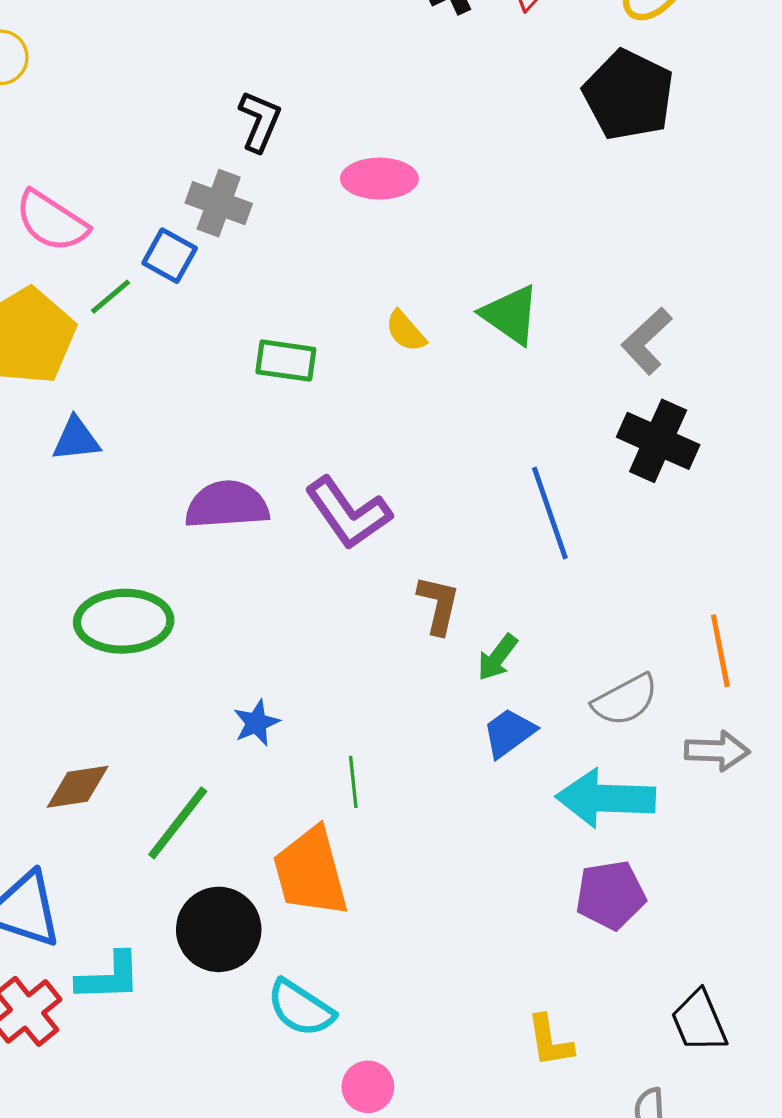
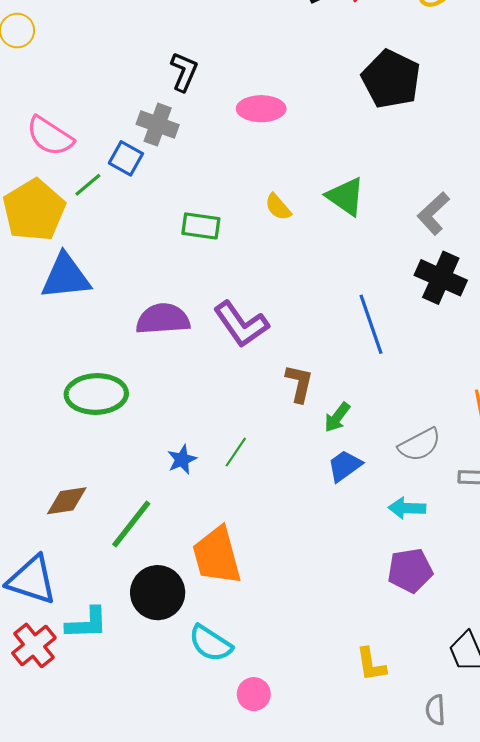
black pentagon: (629, 95) -> (391, 79), moved
blue triangle: (76, 439) -> (66, 277), size x1.6
green line: (353, 782) -> (236, 452), moved, turned 40
cyan arrow: (606, 798) -> (407, 508), size x0.6

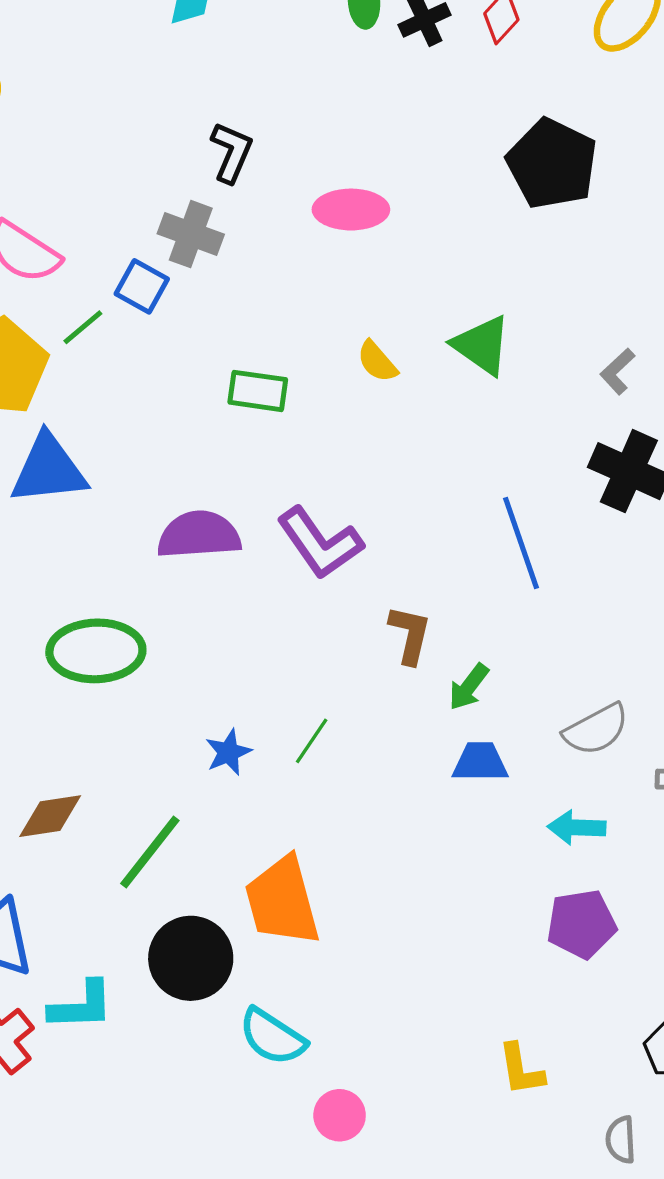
gray L-shape: (433, 213) -> (617, 371), size x0.7
blue trapezoid: (345, 466) -> (480, 762), turned 36

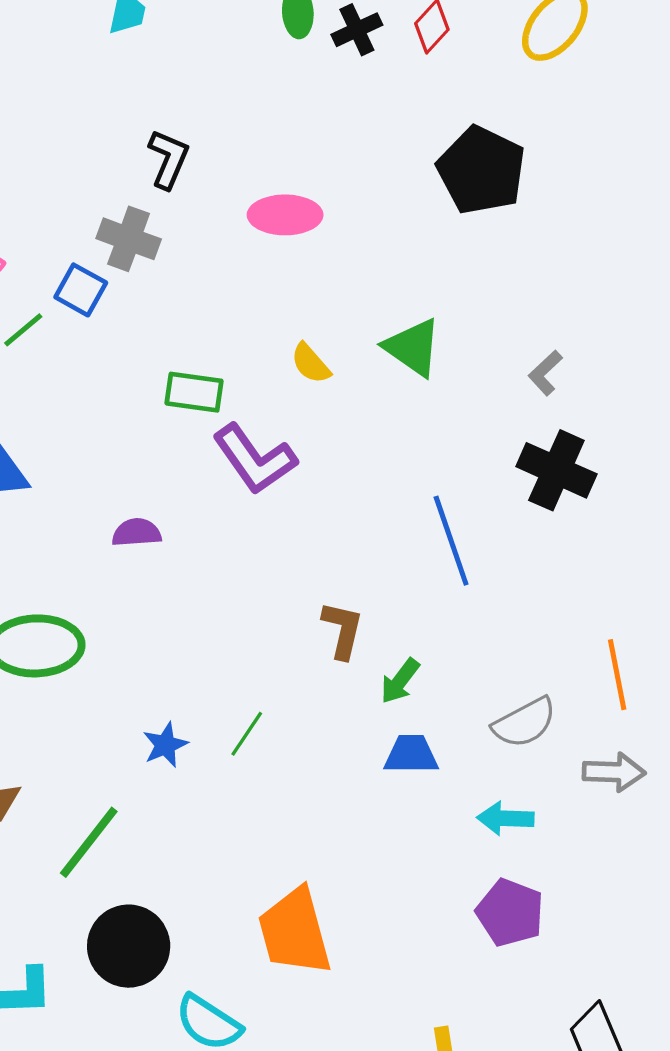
purple semicircle: (199, 535) -> (137, 533), size x0.6
purple L-shape: (320, 543) -> (255, 459), moved
orange trapezoid: (282, 901) -> (295, 932), moved
purple pentagon: (581, 924) -> (510, 913), turned 30

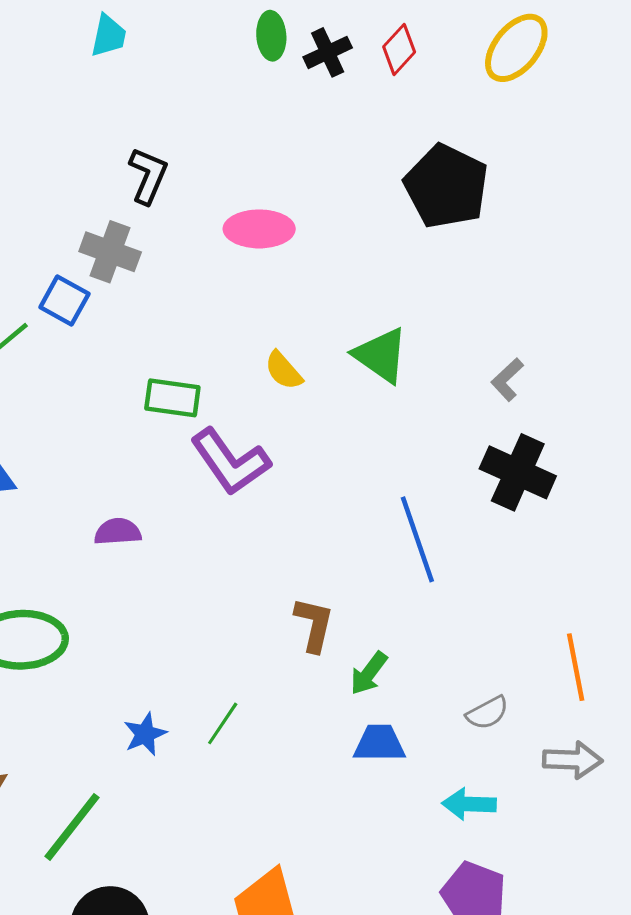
gray semicircle: (525, 723) -> (487, 713), size x0.7

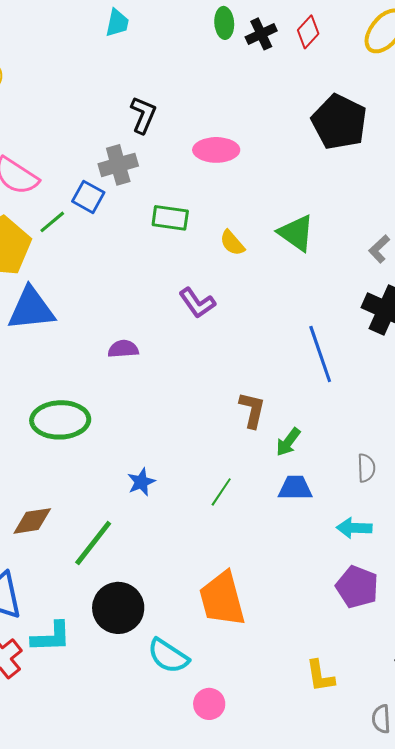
gray cross: (110, 252) -> (118, 165), turned -36
green rectangle: (172, 398) -> (170, 218), moved
purple L-shape: (230, 462) -> (197, 303), size x0.7
gray semicircle: (487, 713) -> (366, 468), turned -64
green line: (223, 723) -> (221, 492), moved

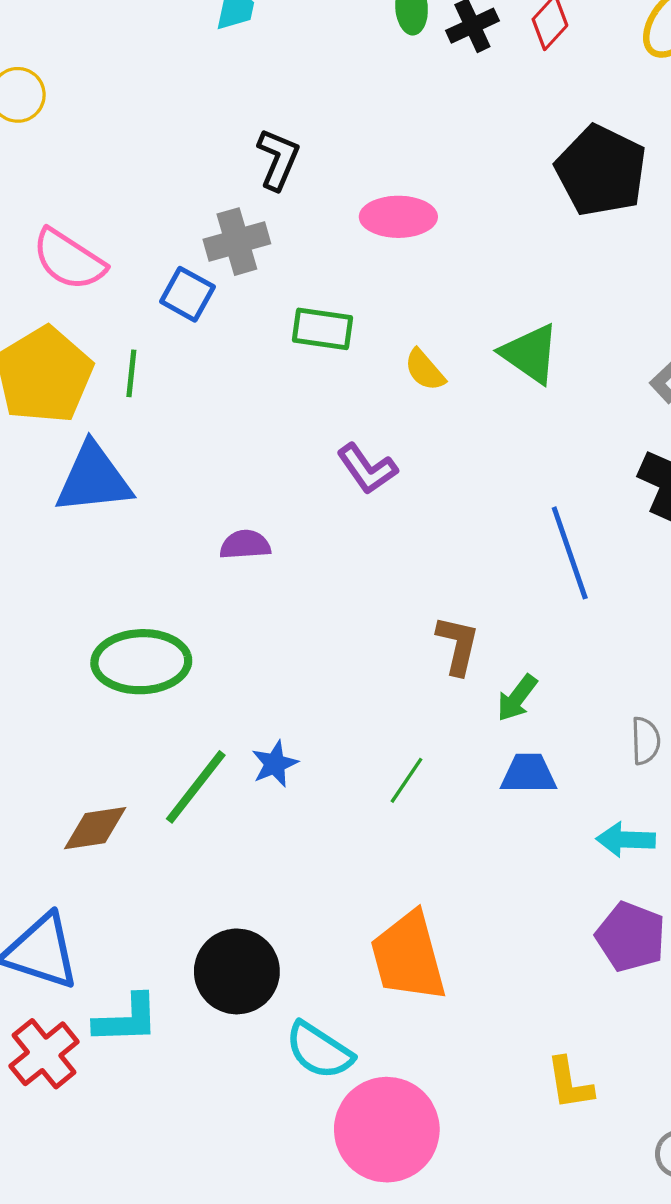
green line: (52, 222) -> (131, 373), moved, turned -44
green line: (93, 543) -> (196, 787), moved
pink circle: (209, 704) -> (387, 1130), size x2.0

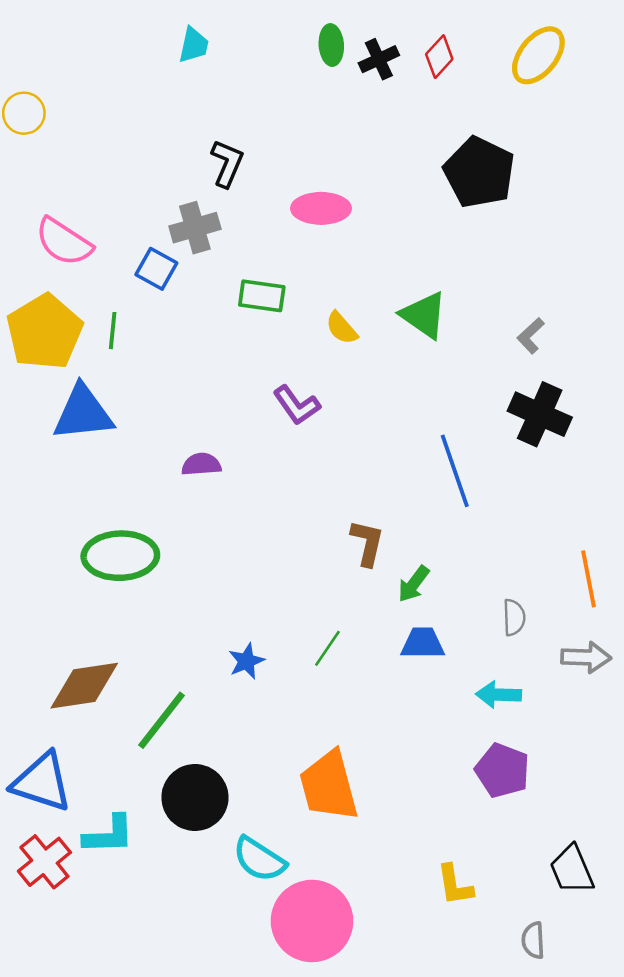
blue star: (275, 764) -> (246, 661), moved
green line: (196, 787) -> (162, 720), moved
brown diamond: (95, 828) -> (84, 686), size x1.4

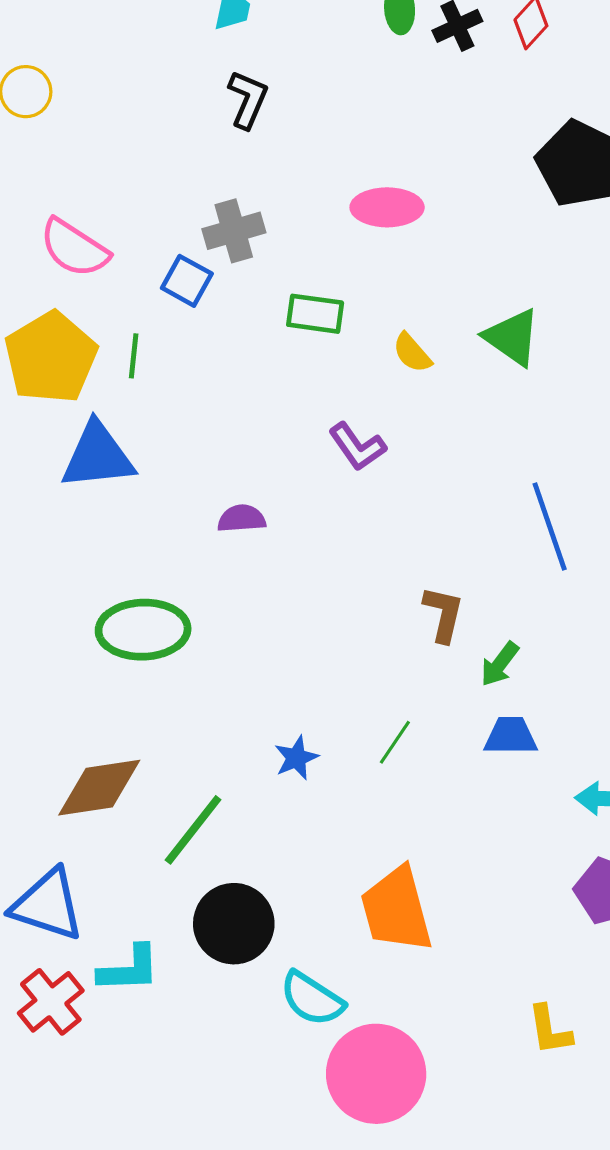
black L-shape: (227, 163) -> (248, 99), moved

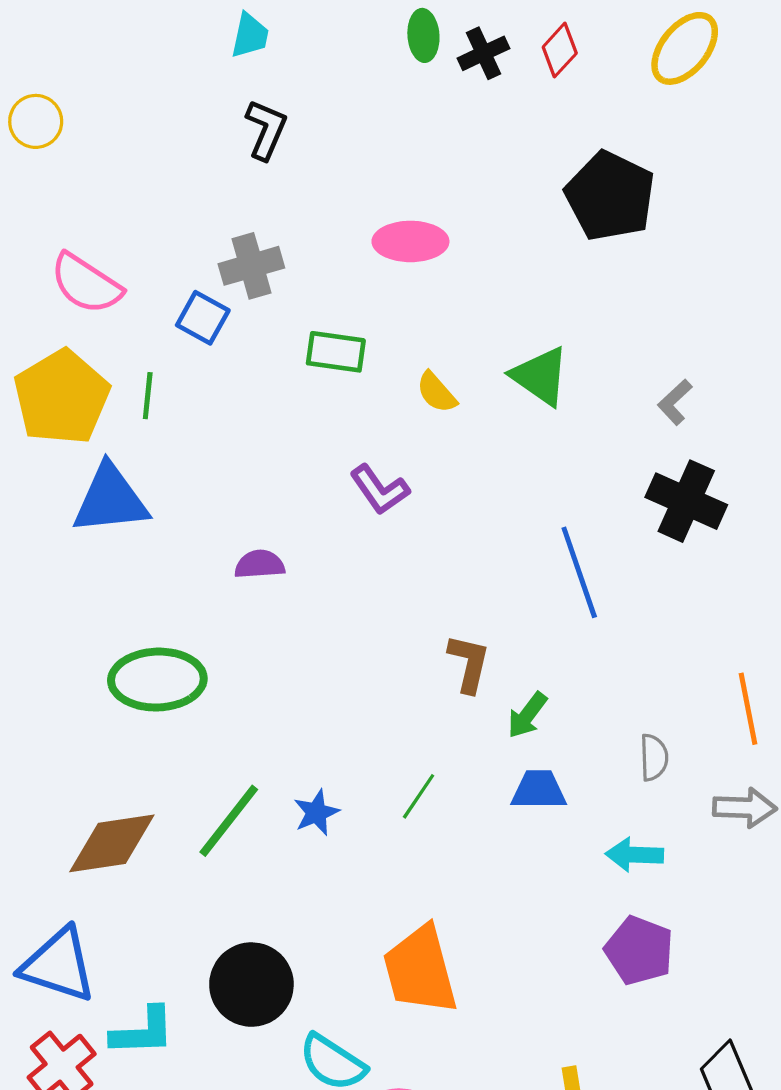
green line: (193, 830) -> (229, 821), moved

